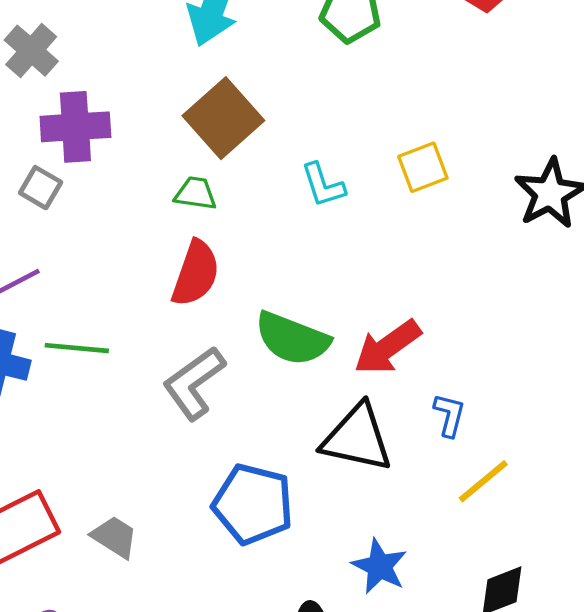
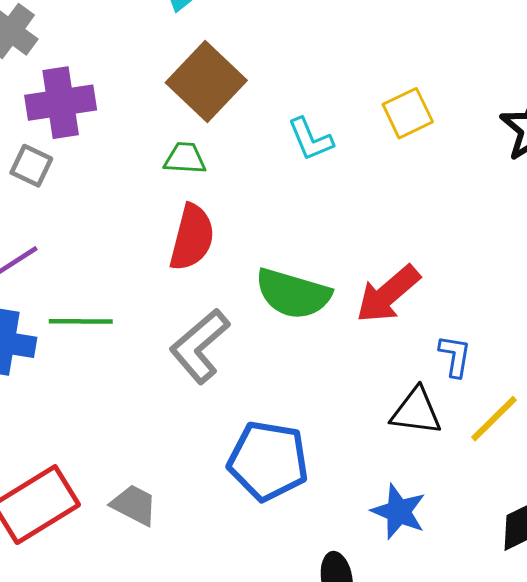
black triangle: (357, 438) -> (416, 412), moved, size x0.7

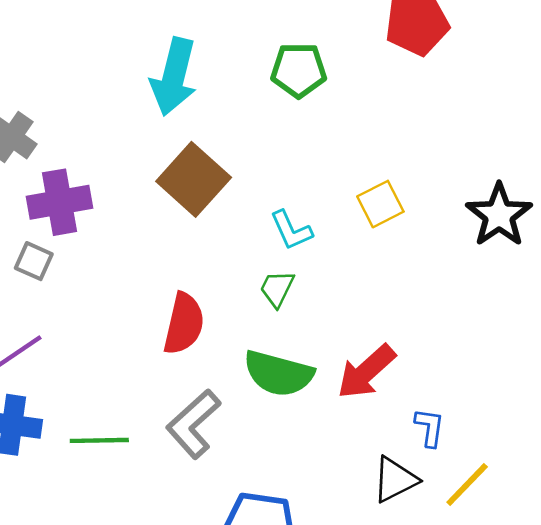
green trapezoid: (185, 158) -> (277, 289), moved, turned -66
green line: (81, 321) -> (99, 440), moved
black triangle: (416, 412) -> (395, 480), turned -33

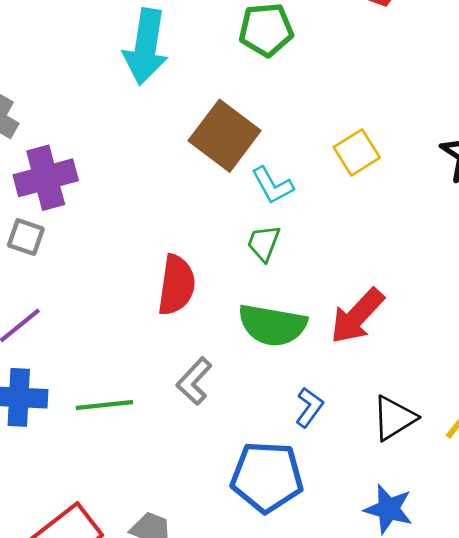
brown square: (194, 179) -> (225, 136), moved
gray L-shape: (193, 424) -> (194, 381), size x0.7
blue L-shape: (430, 427) -> (309, 407), moved, turned 33

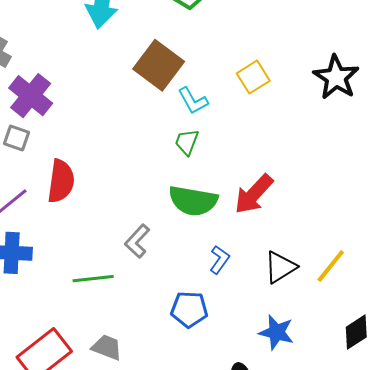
purple cross: (46, 178) -> (31, 96), turned -36
red semicircle: (176, 285) -> (61, 181), moved
green line: (104, 405) -> (93, 279), moved
blue pentagon: (267, 477) -> (189, 309), size x0.7

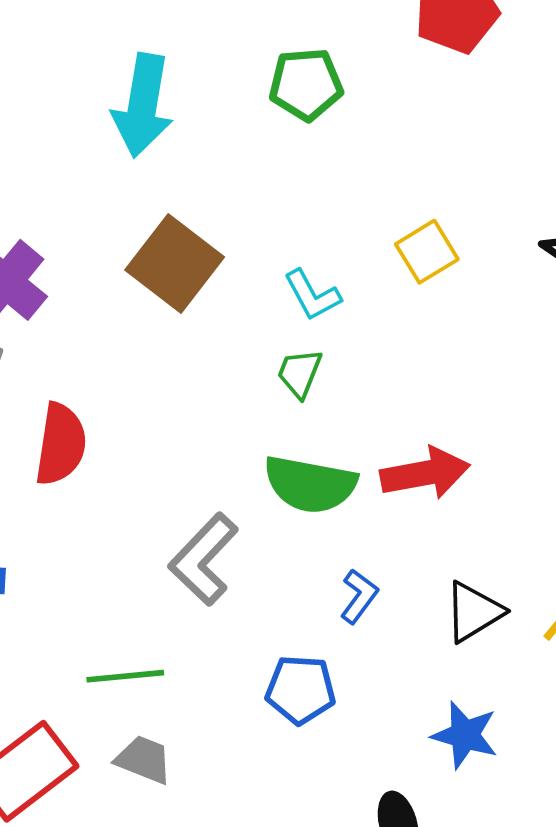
brown square: (159, 65) -> (175, 263), moved
red arrow: (254, 194) -> (425, 473), turned -144
gray L-shape: (137, 241) -> (204, 559), size x1.4
green line: (93, 279) -> (125, 676), moved

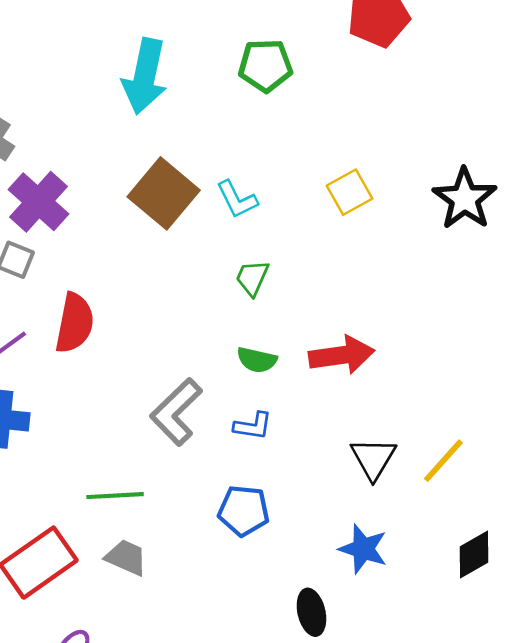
cyan L-shape: (312, 295) -> (237, 199), moved
green semicircle: (310, 484) -> (257, 360), size x0.6
blue L-shape: (359, 596) -> (253, 426), moved, turned 60
black triangle: (474, 612) -> (373, 459), turned -30

